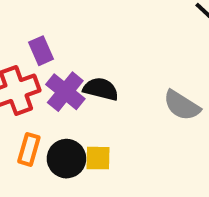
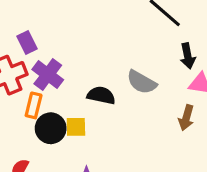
black semicircle: (101, 89) -> (101, 95), moved
orange rectangle: (29, 149) -> (34, 105), moved

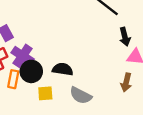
gray semicircle: (142, 82) -> (81, 95), moved
black circle: (51, 128) -> (31, 71), moved

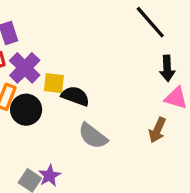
black circle: (31, 71) -> (26, 110), moved
yellow square: (45, 93) -> (54, 83), moved

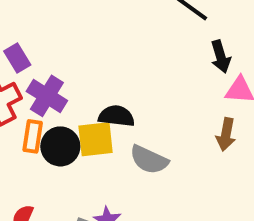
yellow square: (54, 83) -> (96, 139), moved, size x1.4

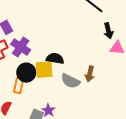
brown arrow: (226, 134) -> (90, 74), moved
orange rectangle: (33, 136) -> (19, 85), moved

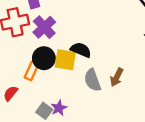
gray semicircle: (70, 81) -> (92, 80), turned 30

